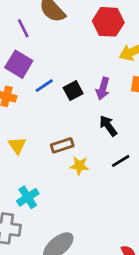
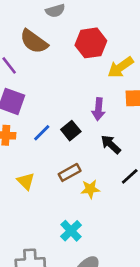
blue line: (44, 86) -> (42, 133), moved
black square: (73, 91) -> (71, 131), moved
cyan cross: (28, 197) -> (71, 231), moved

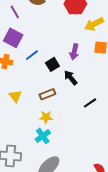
blue line: (42, 133) -> (32, 55), moved
black arrow: (111, 144) -> (71, 78), moved
yellow star: (90, 189) -> (46, 117), moved

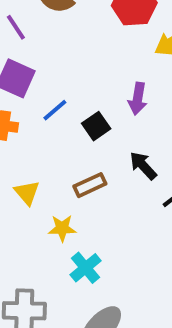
black arrow: (71, 78) -> (143, 166), moved
yellow star: (46, 117) -> (62, 228), moved

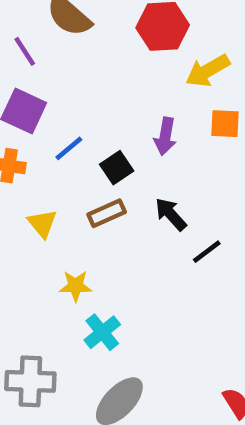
brown rectangle: (90, 185) -> (107, 213), moved
yellow triangle: (27, 193) -> (42, 224), moved

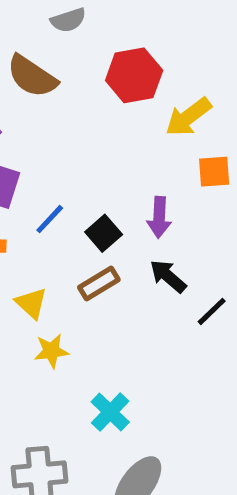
purple arrow: (165, 136) -> (159, 217), moved
yellow star: (76, 286) -> (51, 351), moved

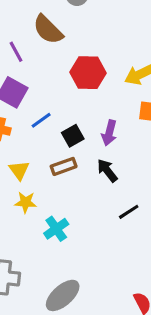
red hexagon: (134, 75) -> (88, 73), moved
black line: (212, 311) -> (129, 212), moved
cyan cross: (110, 412) -> (56, 229), moved

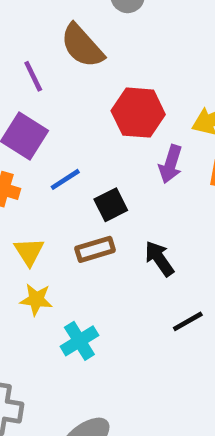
purple arrow: (109, 133) -> (171, 164), moved

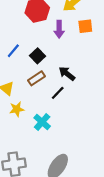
black line: (188, 321) -> (58, 93), moved

